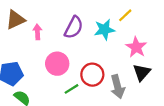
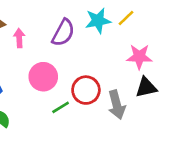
cyan star: (104, 30) -> (98, 21), moved
pink star: (136, 47) -> (139, 57), turned -30
black triangle: (142, 72) -> (146, 87), turned 36

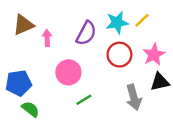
pink star: (139, 57) -> (154, 55), turned -30
red circle: (86, 90) -> (119, 55), moved

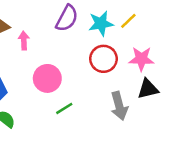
purple semicircle: (86, 33) -> (67, 18), moved
pink star: (154, 55) -> (141, 59), turned 30

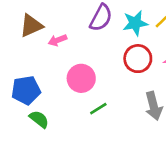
pink arrow: (24, 41) -> (58, 40), turned -108

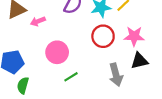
green semicircle: (39, 119) -> (23, 85), turned -112

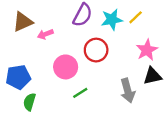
red circle: (103, 36) -> (96, 50), moved
pink star: (134, 36) -> (147, 50), turned -30

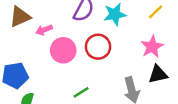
yellow line: (136, 17) -> (156, 12), moved
pink circle: (66, 67) -> (63, 50), moved

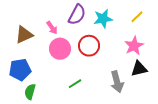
brown triangle: (20, 17) -> (24, 35), moved
pink arrow: (44, 30) -> (52, 28), moved, turned -104

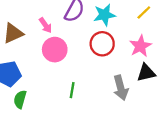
red circle: (89, 46) -> (102, 44), moved
green line: (75, 84) -> (72, 90), turned -48

